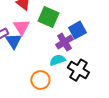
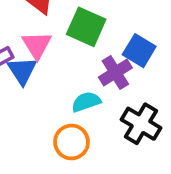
blue square: (77, 30) -> (139, 51), turned -30
cyan semicircle: (57, 60) -> (86, 102), moved

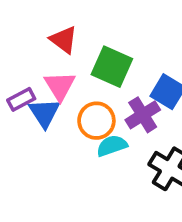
orange circle: (72, 142) -> (96, 121), moved

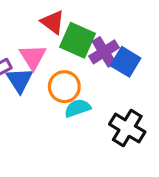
red triangle: (64, 40) -> (53, 22), moved
purple cross: (143, 115) -> (104, 52), moved

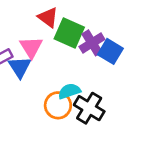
orange circle: (64, 87) -> (58, 105), moved
black cross: (127, 128) -> (89, 108), moved

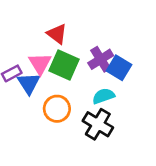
green square: (69, 33) -> (64, 65), moved
cyan semicircle: (69, 91) -> (103, 96), moved
orange circle: (58, 105) -> (57, 109), moved

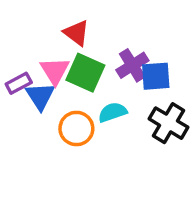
blue square: (119, 68) -> (156, 76), turned -35
cyan semicircle: (103, 96) -> (113, 112), moved
black cross: (98, 124) -> (168, 123), moved

